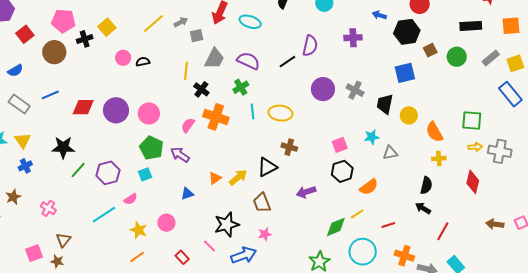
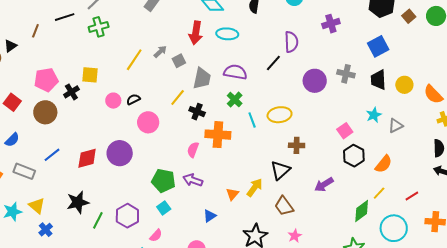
yellow square: (107, 27) -> (90, 75), turned -30
yellow line: (186, 71) -> (178, 97), turned 48
blue square: (405, 73) -> (378, 46), moved
pink circle: (149, 113) -> (148, 122), moved

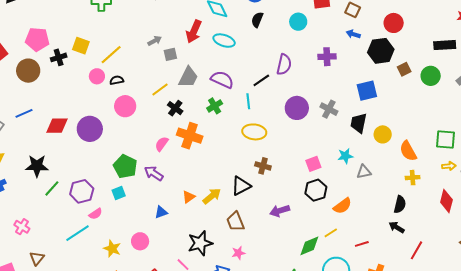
yellow line: (134, 60) -> (111, 55), moved
cyan line: (252, 120) -> (248, 101), moved
pink semicircle: (156, 236) -> (96, 214), moved

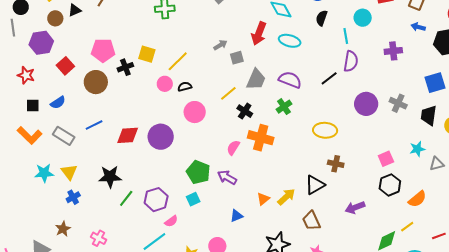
cyan line: (248, 101) -> (346, 36), moved

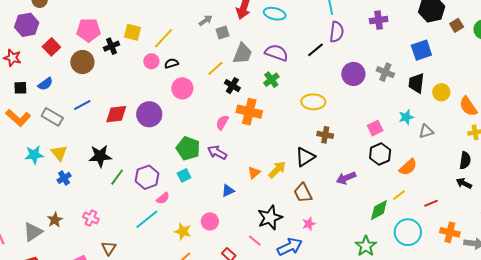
brown star: (63, 229) -> (55, 220), moved

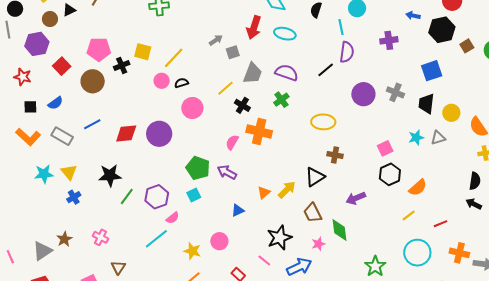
gray triangle: (426, 131) -> (438, 138), moved
green diamond: (379, 210) -> (340, 230), moved, turned -70

